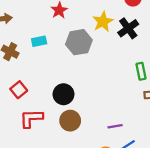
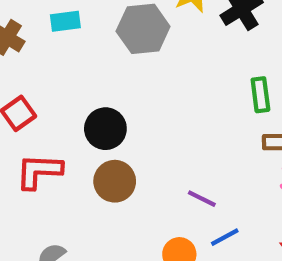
purple line: (115, 126) -> (202, 199), turned 32

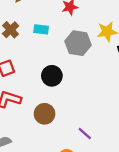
black circle: (105, 129) -> (52, 76), moved

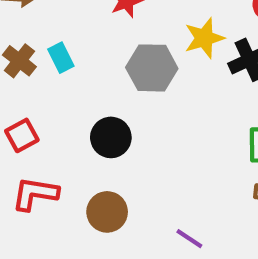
cyan rectangle: (41, 29) -> (61, 58), moved, turned 64

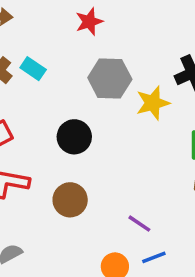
yellow star: (204, 38) -> (153, 103), moved
cyan rectangle: (61, 58) -> (33, 69), turned -30

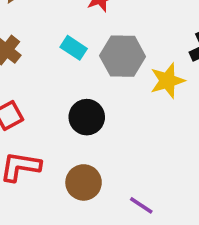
cyan rectangle: (33, 69) -> (74, 48), moved
purple line: (139, 224) -> (141, 205), moved

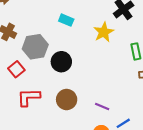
cyan rectangle: (74, 48) -> (66, 20), moved
gray hexagon: (123, 56) -> (35, 47), moved

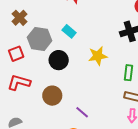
cyan rectangle: (66, 20) -> (69, 31), moved
yellow star: (104, 32) -> (98, 56), moved

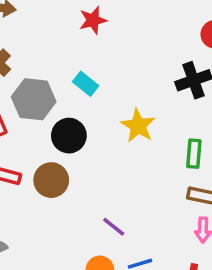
yellow star: (98, 56) -> (138, 126), turned -30
brown circle: (52, 96) -> (51, 180), moved

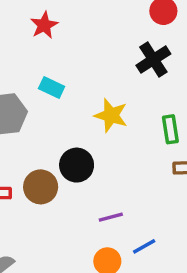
black circle: (69, 136) -> (77, 165), moved
purple line: (114, 227) -> (111, 217), turned -40

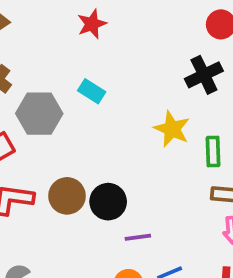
yellow star: (111, 115) -> (172, 129), moved
black circle: (77, 165) -> (108, 202), moved

